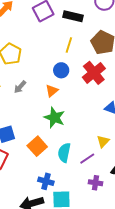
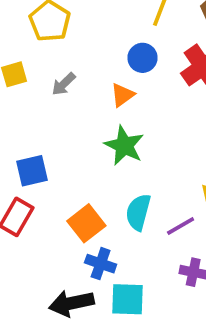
orange square: (37, 146) -> (86, 223), moved

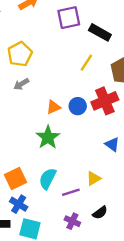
blue circle: (142, 58) -> (78, 106), moved
gray arrow: (64, 84) -> (21, 84), moved

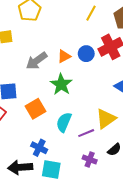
gray arrow: (21, 84) -> (37, 61), moved, size x1.5
orange square: (16, 178) -> (35, 109), moved
yellow triangle: (94, 178) -> (106, 119), size x1.5

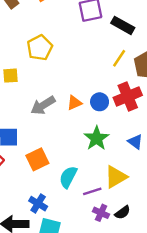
yellow line: (91, 13) -> (119, 58), moved
green star: (61, 84) -> (97, 138), moved
purple cross: (90, 159) -> (101, 213), moved

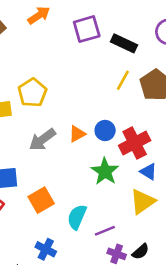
yellow pentagon: (40, 48) -> (32, 93), moved
red cross: (128, 96) -> (135, 143), moved
yellow triangle: (116, 177) -> (143, 202), moved

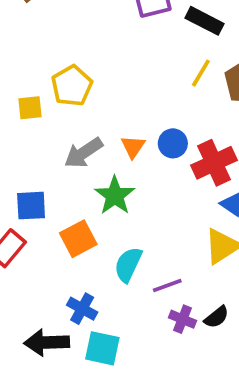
orange triangle: (77, 134) -> (133, 147), turned -30
green star: (105, 171) -> (115, 196), moved

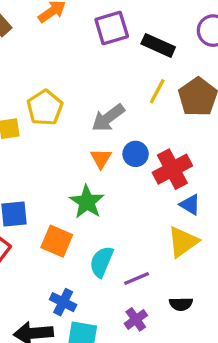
gray arrow: (84, 153) -> (108, 118), moved
orange square: (78, 239) -> (57, 241), turned -36
black semicircle: (217, 317) -> (181, 304), turned 40
purple cross: (183, 319) -> (136, 319), moved, turned 35

